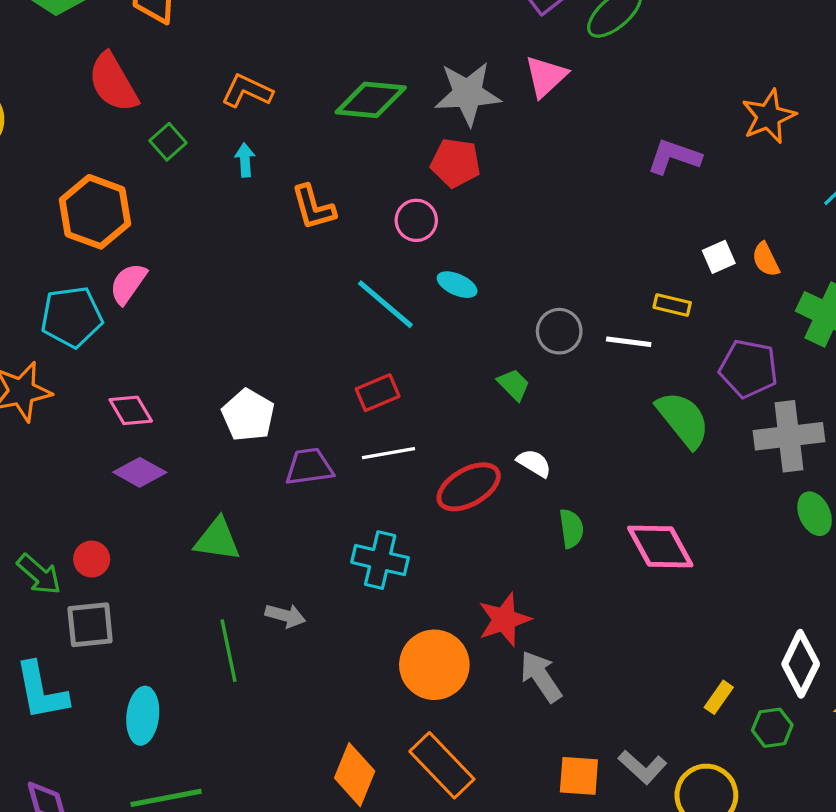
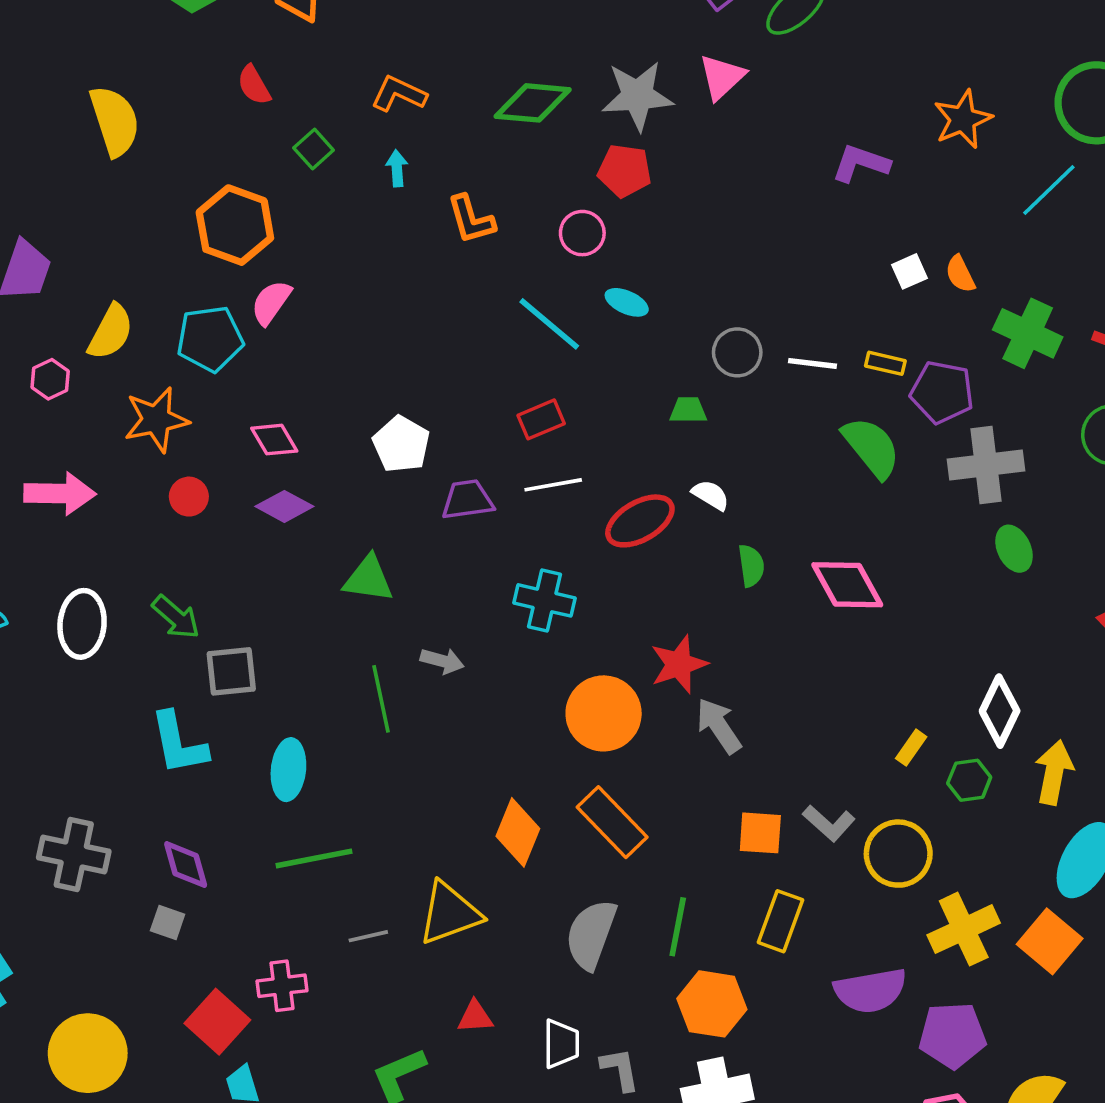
red semicircle: (113, 82) -> (254, 85), size x0.6
yellow rectangle: (672, 305) -> (885, 363), moved
green trapezoid: (514, 385) -> (688, 410), turned -45
red circle: (92, 559) -> (189, 497), moved

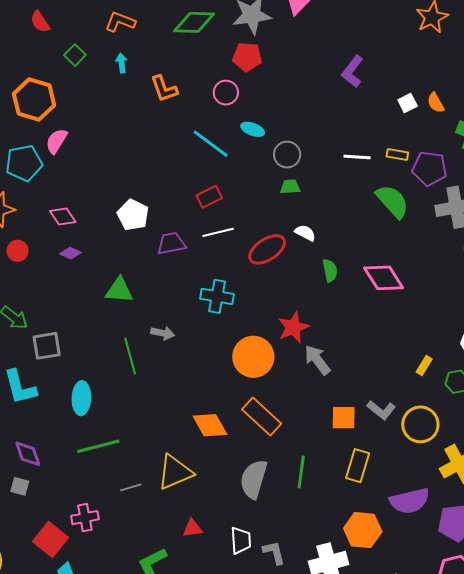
purple L-shape: (861, 163) -> (352, 71), moved, turned -68
gray circle: (737, 352) -> (287, 155), moved
purple diamond: (284, 506) -> (70, 253), size x0.7
orange diamond: (518, 832) -> (210, 425), turned -48
orange hexagon: (712, 1004) -> (363, 530), moved

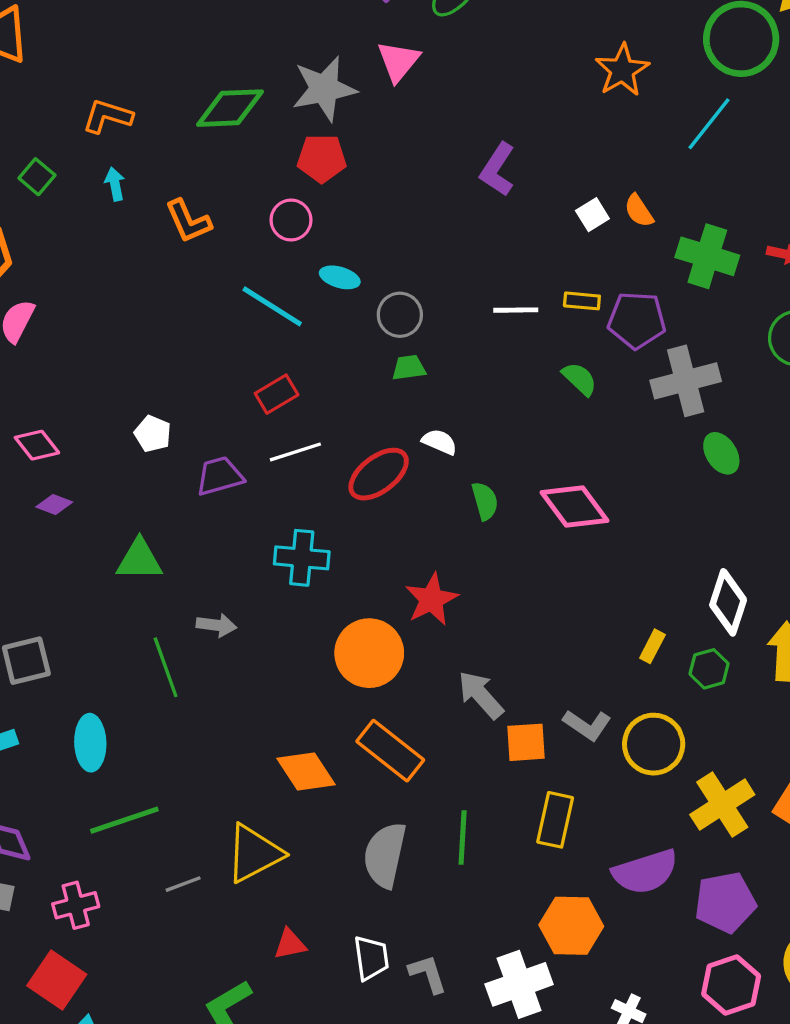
green semicircle: (392, 201) -> (580, 379), size x0.6
white pentagon: (133, 215) -> (153, 434), size x0.7
gray arrow: (317, 360) -> (481, 695), moved
pink cross: (85, 518) -> (76, 905), moved

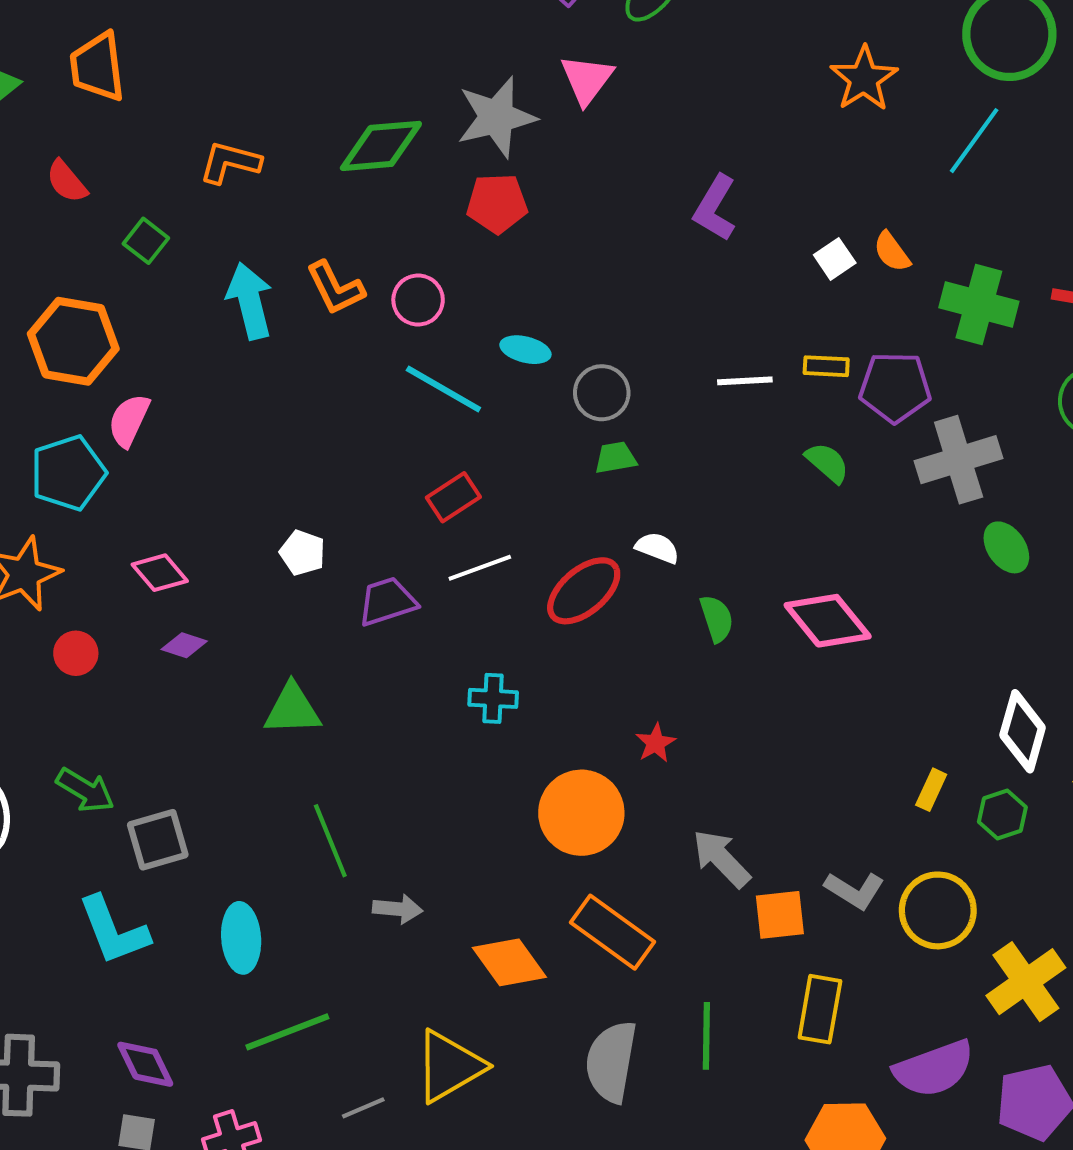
cyan arrow: (115, 184) -> (250, 301), moved, size x1.8
pink circle: (291, 220) -> (418, 300), moved
cyan cross: (302, 558) -> (493, 698), size x0.7
red star: (431, 599) -> (656, 743), size x0.6
gray arrow: (216, 625) -> (398, 909), moved

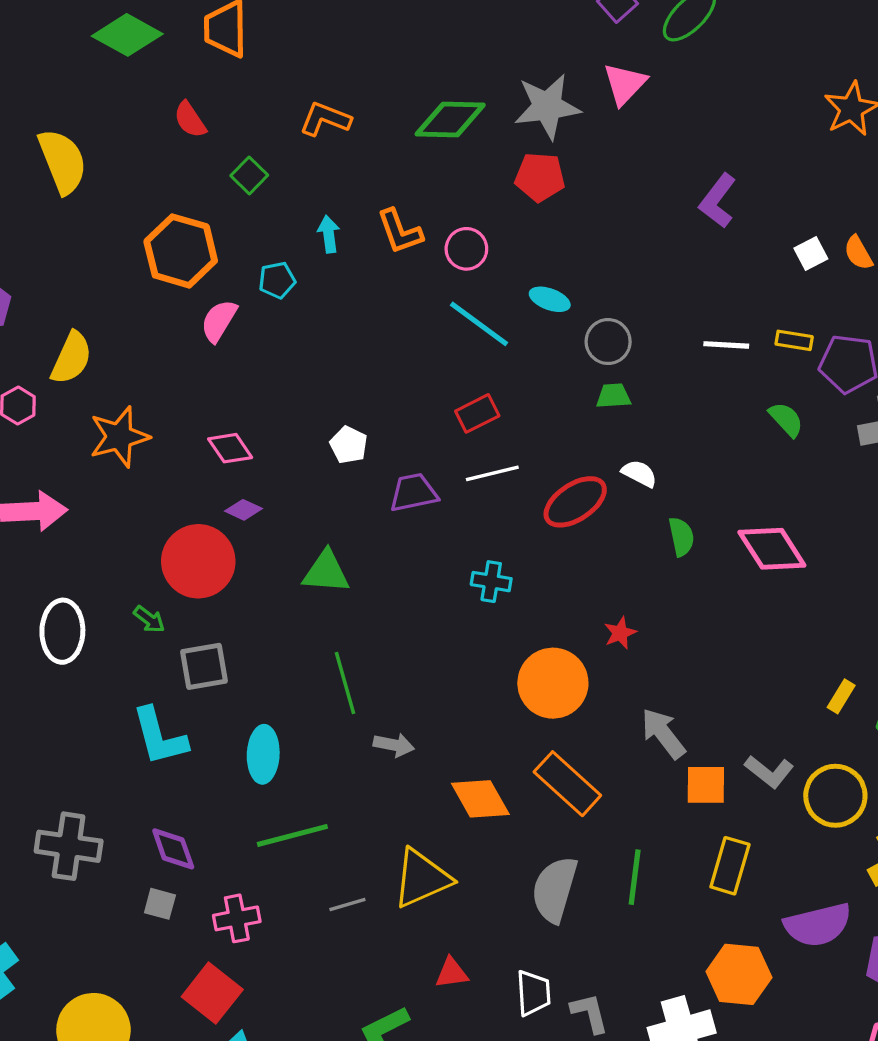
cyan arrow: (250, 301) -> (329, 234), size x0.6
cyan pentagon: (68, 473) -> (277, 280), moved, size x0.6
red circle: (76, 653) -> (198, 561), moved, size x2.0
green arrow: (85, 790) -> (149, 619), size x0.7

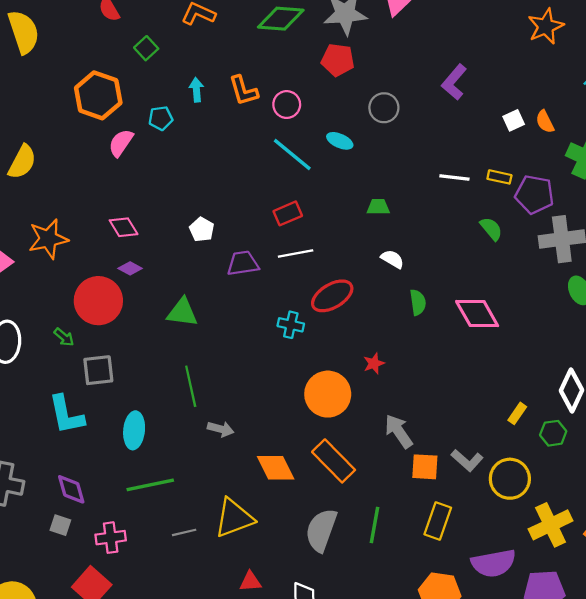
gray circle: (608, 342) -> (384, 108), moved
orange star: (119, 437) -> (48, 239), moved
red ellipse: (575, 502) -> (332, 296), moved

